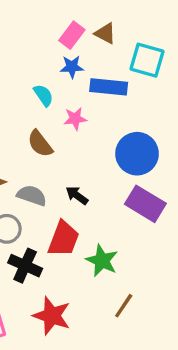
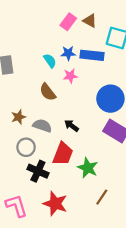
blue star: (72, 67) -> (68, 53), moved

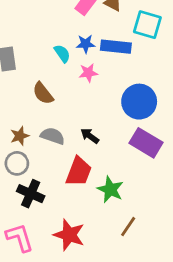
brown semicircle: (48, 92) -> (43, 93), moved
brown star: (18, 117) -> (20, 136), moved
gray circle: (26, 147) -> (17, 163), moved
black cross: (38, 171) -> (31, 194), moved

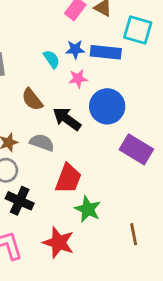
blue circle: (139, 102) -> (107, 106), moved
black arrow: (90, 136) -> (67, 119), moved, size x1.5
green star: (110, 190) -> (88, 209), moved
brown line: (128, 227) -> (134, 234), moved, turned -45

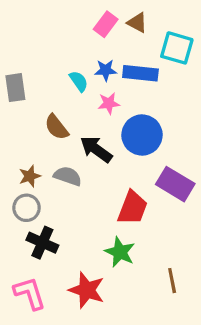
red trapezoid: (68, 179) -> (133, 208), moved

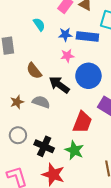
cyan semicircle: (79, 81) -> (39, 24), moved
gray circle: (26, 208) -> (18, 135), moved
black cross: (42, 243) -> (44, 146), moved

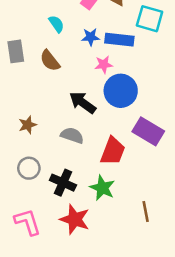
pink star: (67, 56) -> (104, 65), moved
brown semicircle: (34, 71) -> (50, 61), moved
gray semicircle: (41, 102) -> (72, 135), moved

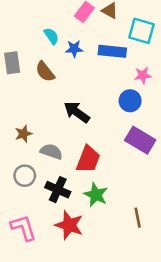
blue star: (91, 37) -> (74, 49), moved
pink star: (104, 65) -> (143, 75), moved
blue circle: (121, 91) -> (130, 101), moved, size x0.7
gray semicircle: (72, 135) -> (51, 152), moved
red trapezoid: (113, 151) -> (88, 159), moved

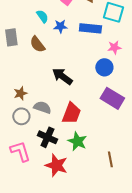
gray circle: (25, 176) -> (21, 116), moved
pink L-shape: (23, 228) -> (20, 151), moved

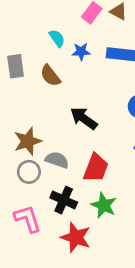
brown star: (20, 93) -> (28, 141), size x1.5

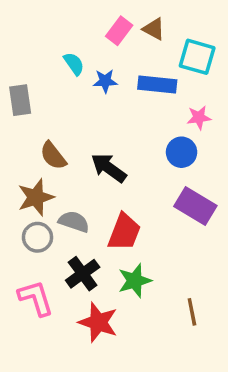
brown semicircle: (50, 76) -> (53, 156), moved
black cross: (64, 200) -> (83, 274), turned 30
green star: (104, 205) -> (135, 281), turned 30

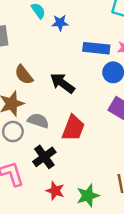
blue rectangle: (157, 85) -> (96, 48), moved
green star: (135, 281) -> (88, 196), moved
red star: (98, 322) -> (55, 191), size x0.7

